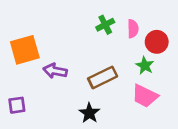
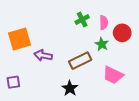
green star: (145, 66) -> (102, 44), moved

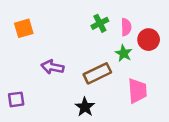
orange square: (20, 39) -> (24, 28), moved, size x0.7
pink trapezoid: (113, 75) -> (137, 91), turned -120

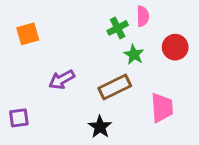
pink semicircle: (126, 27) -> (143, 16), moved
green star: (124, 53) -> (134, 55), moved
purple arrow: (52, 67) -> (62, 80), turned -40

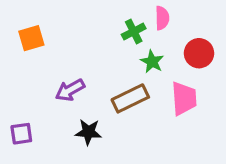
pink trapezoid: (162, 108) -> (184, 98), moved
black star: (100, 127) -> (88, 132), moved, turned -30

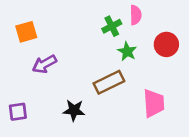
purple arrow: (70, 90) -> (44, 64), moved
pink trapezoid: (184, 98) -> (154, 103), moved

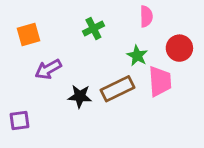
green cross: (112, 26) -> (93, 28), moved
pink trapezoid: (154, 103) -> (160, 81), moved
black star: (74, 110) -> (80, 96), moved

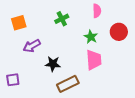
pink trapezoid: (160, 81) -> (94, 60), moved
brown rectangle: (118, 89) -> (68, 84), moved

